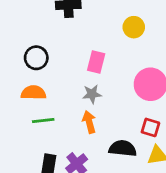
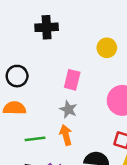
gray star: (92, 94) -> (68, 109), turned 30
green line: (43, 120) -> (35, 139), moved

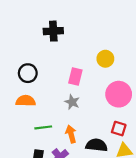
yellow circle: (107, 48) -> (105, 59), moved
orange arrow: (66, 135) -> (71, 134), moved

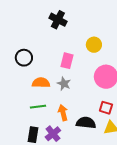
black cross: (53, 31) -> (58, 20), moved, turned 30
orange semicircle: (26, 101) -> (41, 83), moved

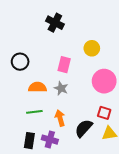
black semicircle: (86, 123) -> (84, 128), turned -54
purple cross: (53, 134) -> (50, 140), turned -35

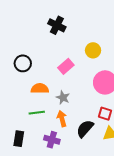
pink rectangle: (64, 65) -> (66, 66), turned 35
gray star: (61, 88) -> (63, 98), moved
black rectangle: (29, 141) -> (19, 139), moved

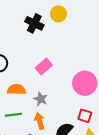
yellow circle: (93, 50) -> (59, 14), moved

